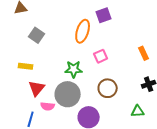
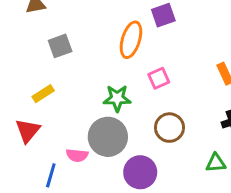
gray square: (37, 35) -> (60, 46), turned 35
yellow rectangle: (26, 66) -> (43, 94), turned -40
red triangle: (37, 88) -> (28, 131), moved

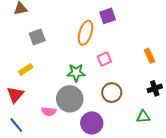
blue line: (51, 175) -> (16, 125), moved, turned -56

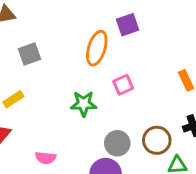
brown circle: (112, 93) -> (157, 140), moved
gray circle: (70, 99) -> (117, 143), moved, size x0.7

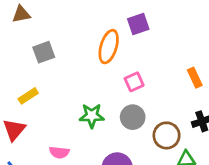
green star: (84, 104) -> (92, 116), moved
gray circle: (117, 143) -> (133, 117), moved

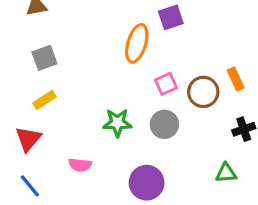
gray square: (44, 52) -> (44, 58), moved
brown circle: (167, 135) -> (203, 92), moved

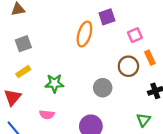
pink square: (166, 84) -> (135, 35), moved
green star: (117, 123) -> (54, 83), moved
green triangle: (226, 173) -> (143, 120), turned -48

